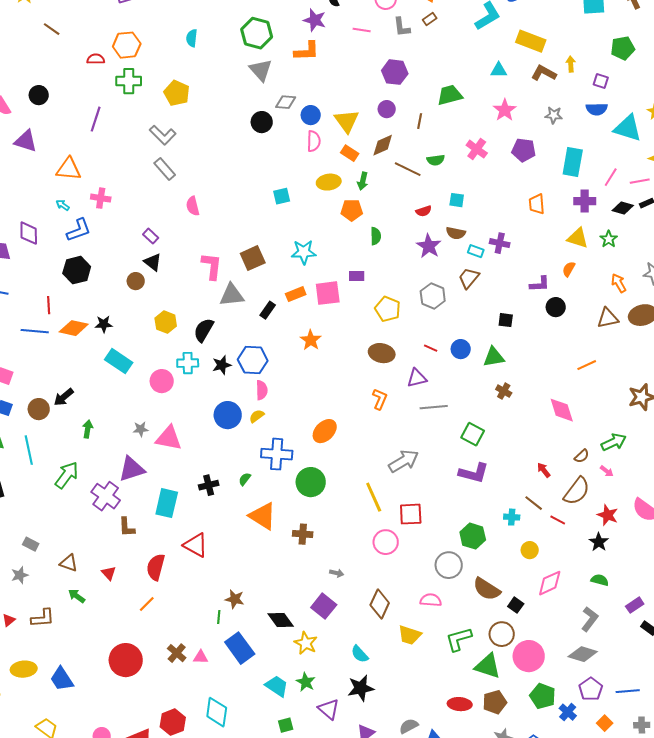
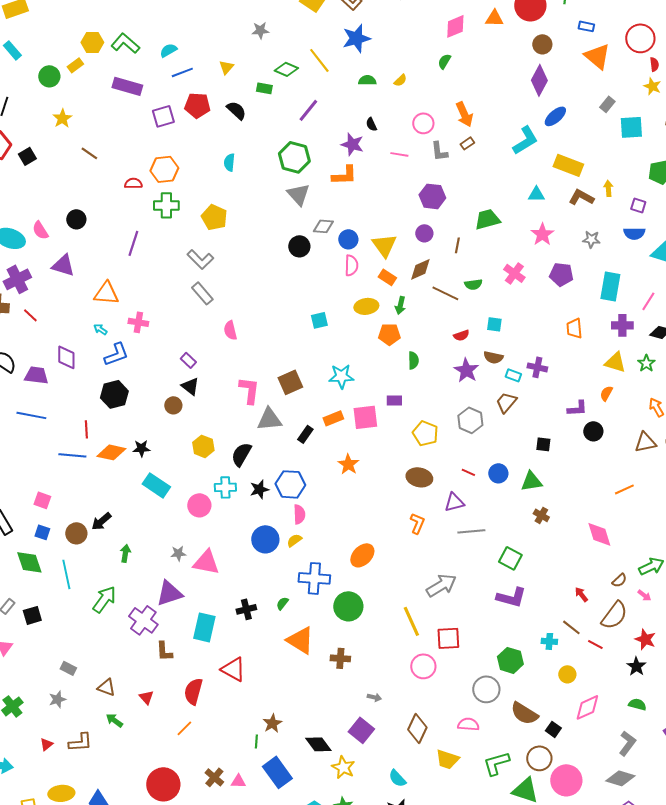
brown star: (235, 599) -> (272, 723), turned 30

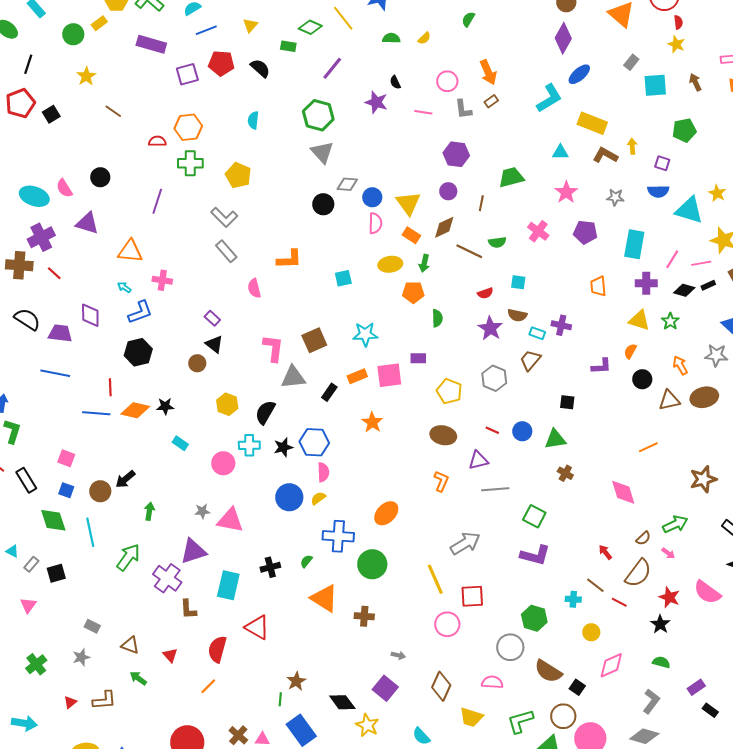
orange L-shape: (344, 175) -> (289, 259), moved
black circle: (593, 431) -> (642, 379), moved
cyan rectangle: (156, 485) -> (180, 443), size x0.6

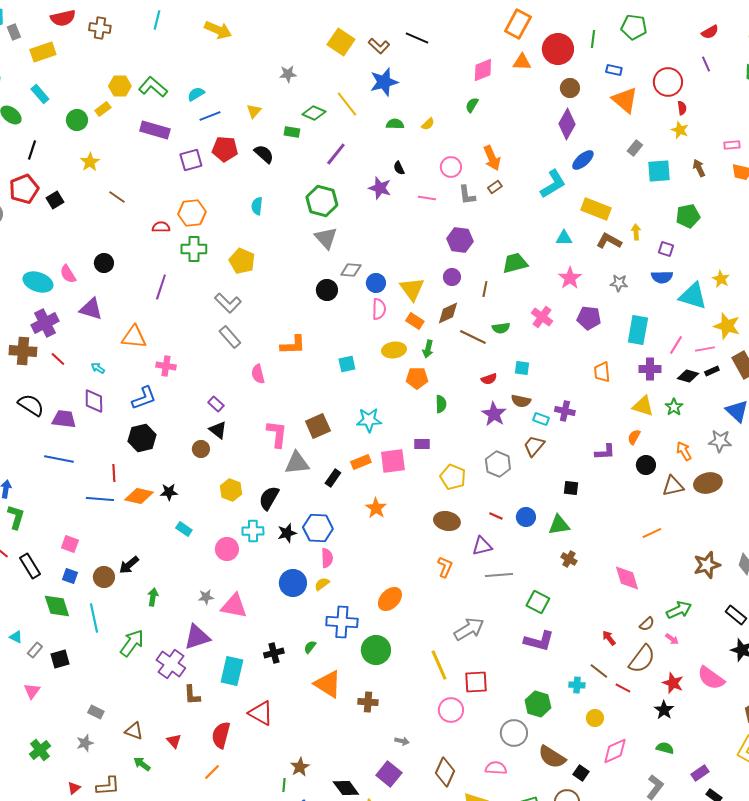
cyan arrow: (124, 287) -> (98, 368), moved

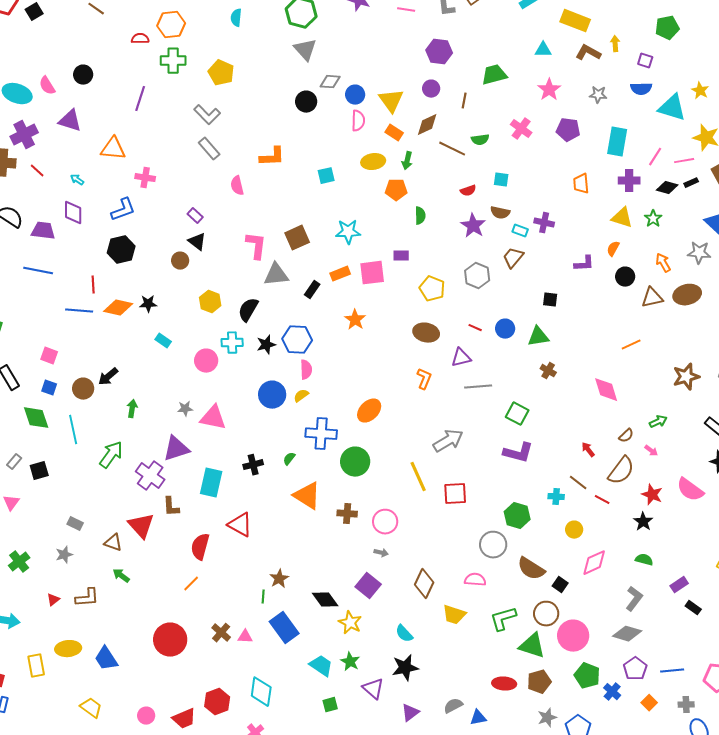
green arrow: (679, 610) -> (658, 422), size x0.7
pink circle: (451, 710) -> (385, 522), moved
red triangle: (174, 741) -> (141, 526), moved, size x1.8

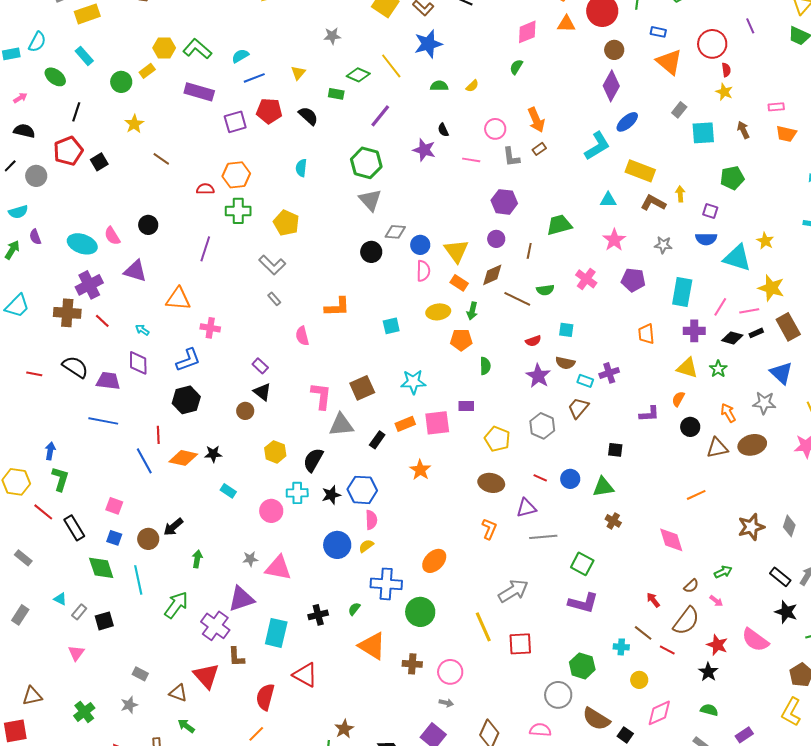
gray rectangle: (209, 149) -> (274, 299), size x0.6
purple cross: (544, 223) -> (609, 373), turned -30
blue line: (79, 311) -> (144, 461), turned 56

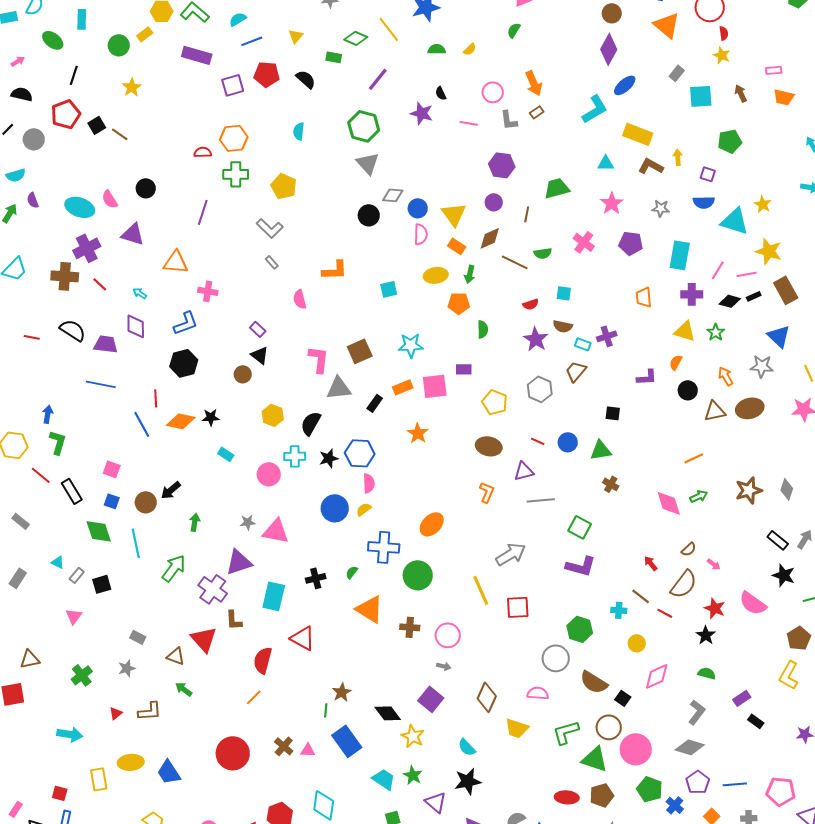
cyan rectangle: (84, 56) -> (82, 19), turned 42
brown line: (161, 159) -> (120, 134), moved
green arrow: (723, 572) -> (699, 496), moved

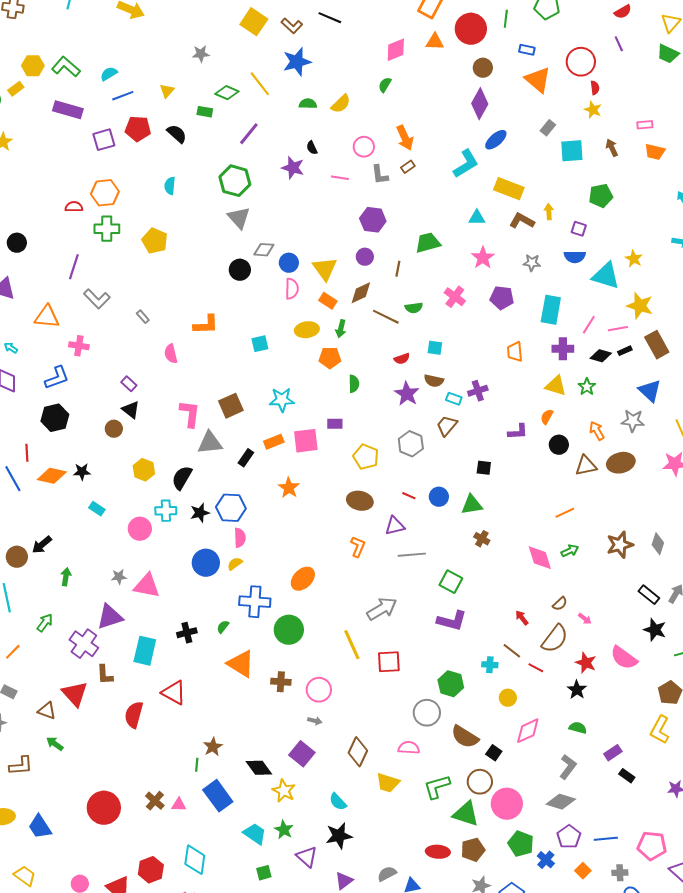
yellow semicircle: (470, 49) -> (341, 104), size x1.5
gray L-shape: (270, 228) -> (97, 299), moved
green arrow: (174, 568) -> (45, 623), size x0.7
orange line: (254, 697) -> (13, 652), moved

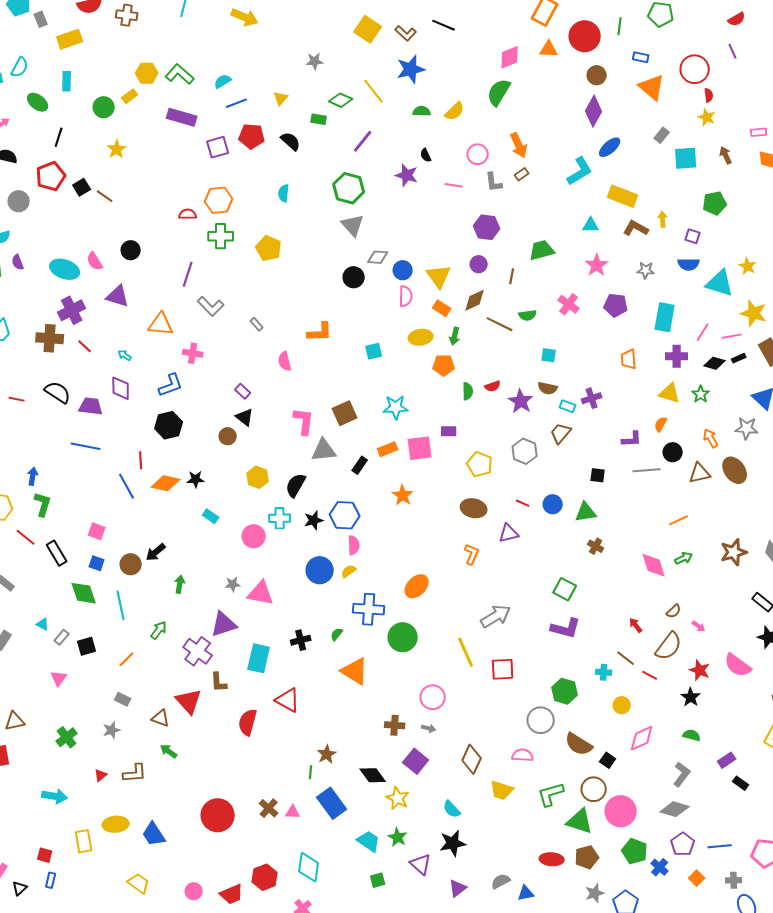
green semicircle: (385, 85) -> (499, 92), size x1.8
red semicircle: (402, 359) -> (493, 386), moved
brown ellipse: (621, 463) -> (735, 470), turned 68
gray line: (412, 555) -> (647, 470), moved
brown cross: (281, 682) -> (395, 725), moved

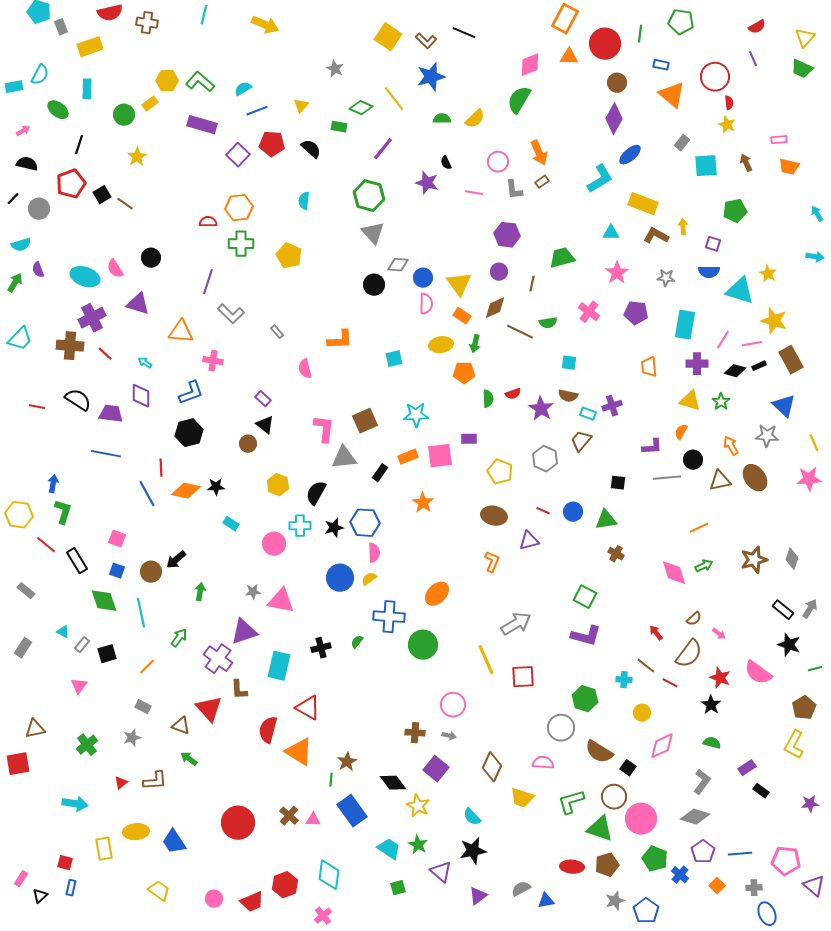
gray star: (315, 61) -> (335, 69), turned 30
purple square: (218, 147) -> (238, 155), turned -30
orange triangle: (355, 671) -> (299, 752), moved

